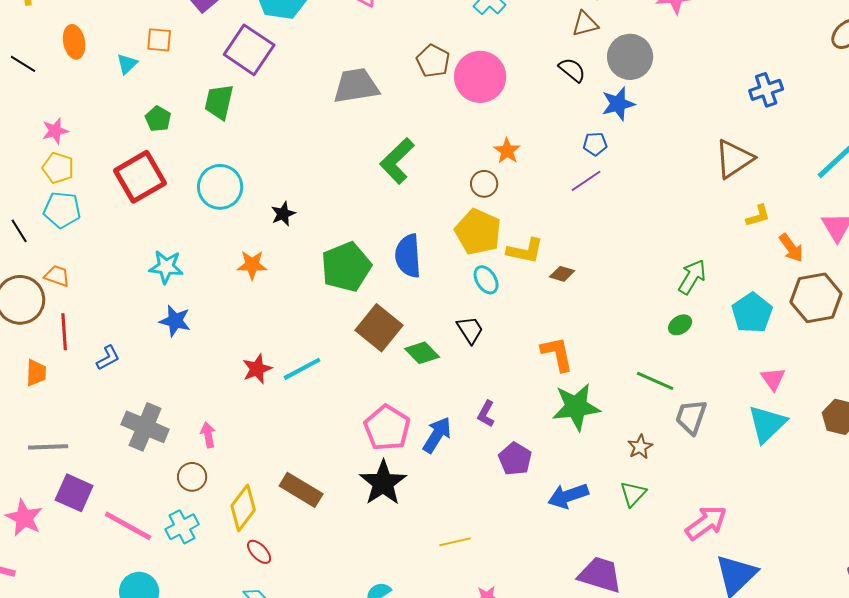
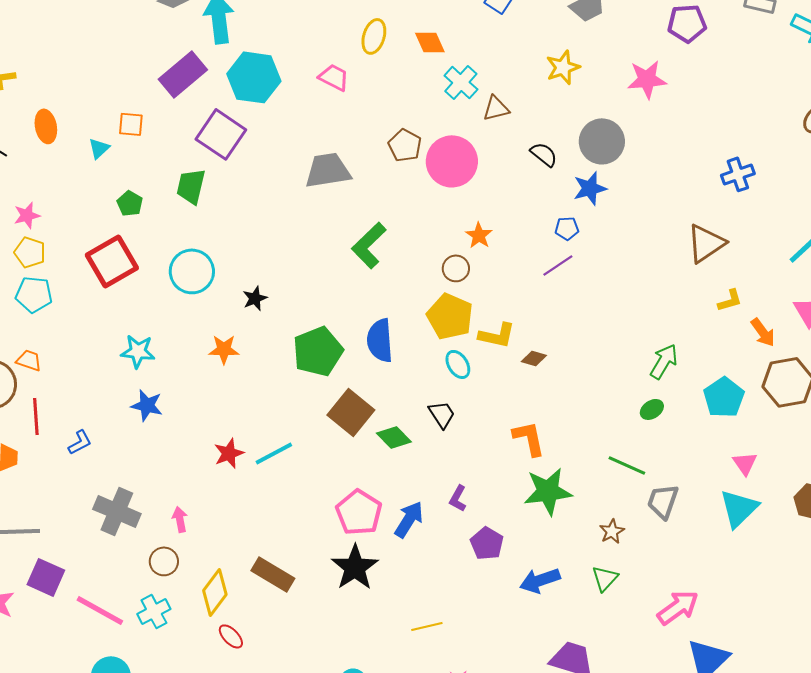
brown triangle: (585, 24) -> (496, 108), moved

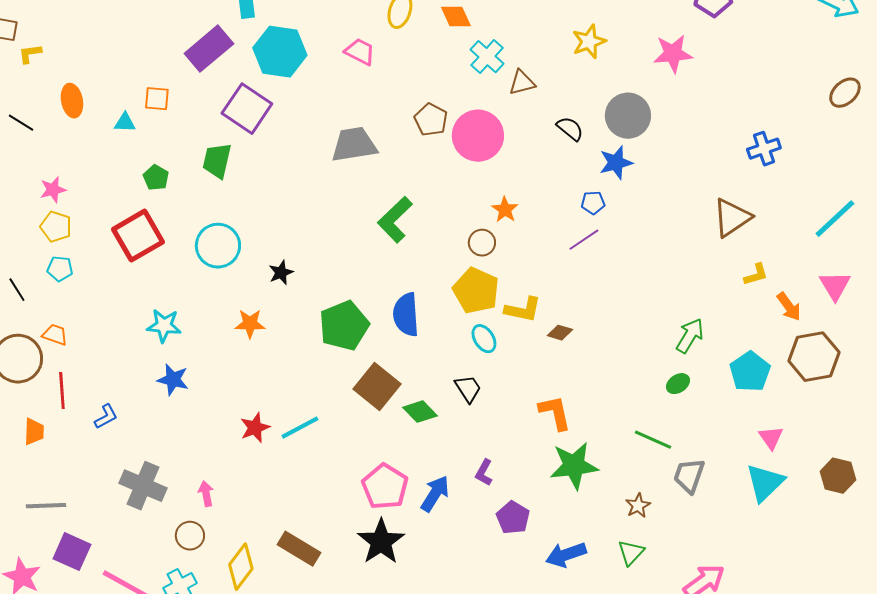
cyan triangle: (99, 148) -> (125, 123), turned 45
cyan pentagon: (34, 294) -> (60, 269), size x0.7

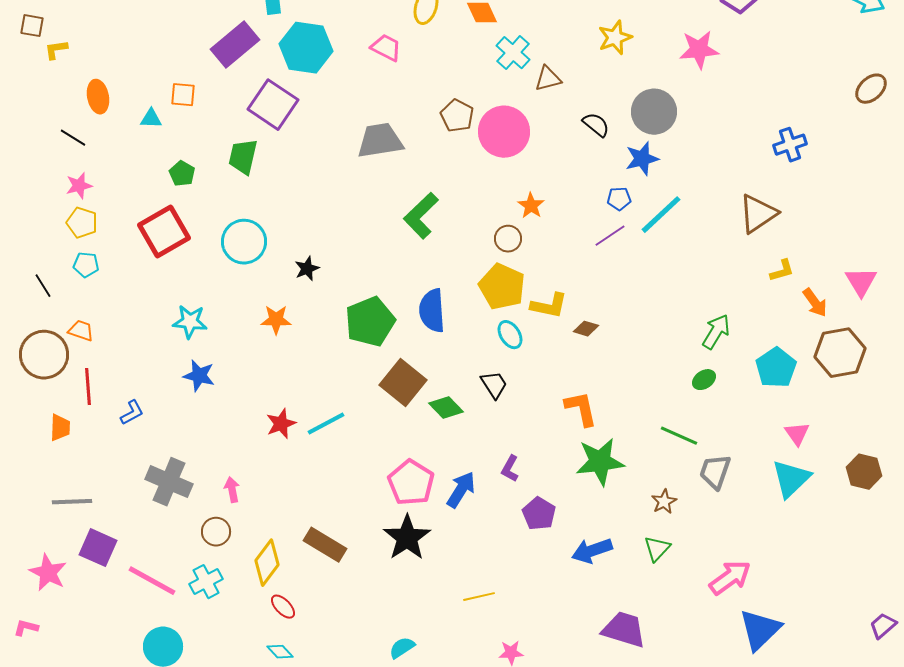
black line: (21, 123) -> (73, 138), moved
cyan line: (835, 219) -> (661, 215), moved

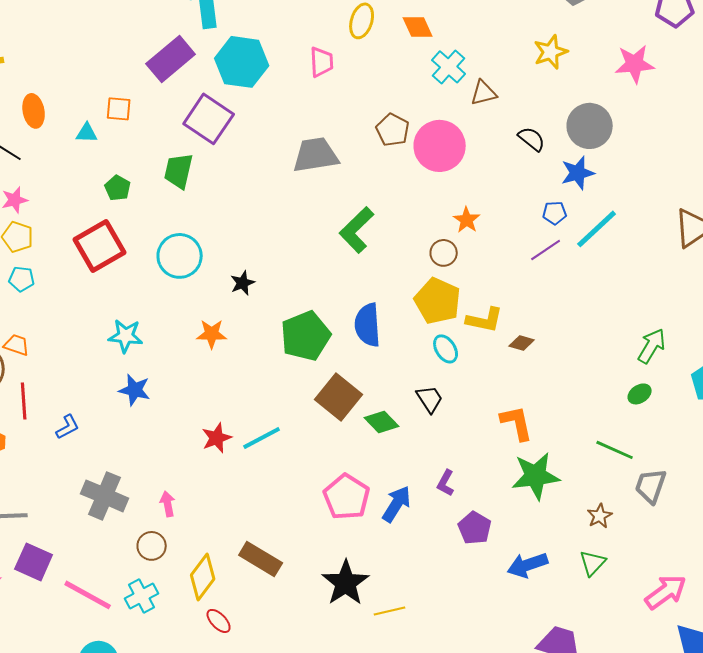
pink trapezoid: (386, 48) -> (322, 62), turned 60
black star: (407, 538) -> (346, 583), moved
yellow line: (479, 597) -> (390, 611), moved

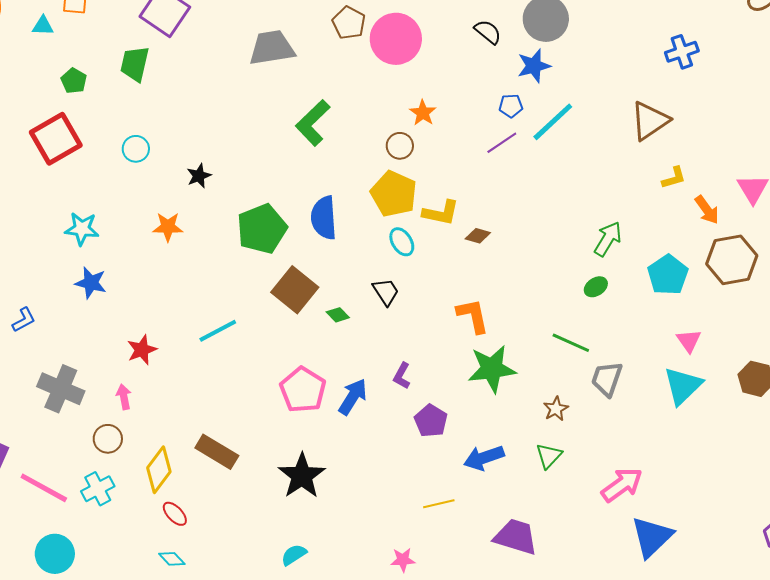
cyan circle: (180, 256) -> (136, 149), size x0.6
green diamond: (382, 422) -> (338, 315), size x0.7
red star: (217, 438) -> (142, 350), moved
yellow line: (390, 611) -> (439, 504), moved

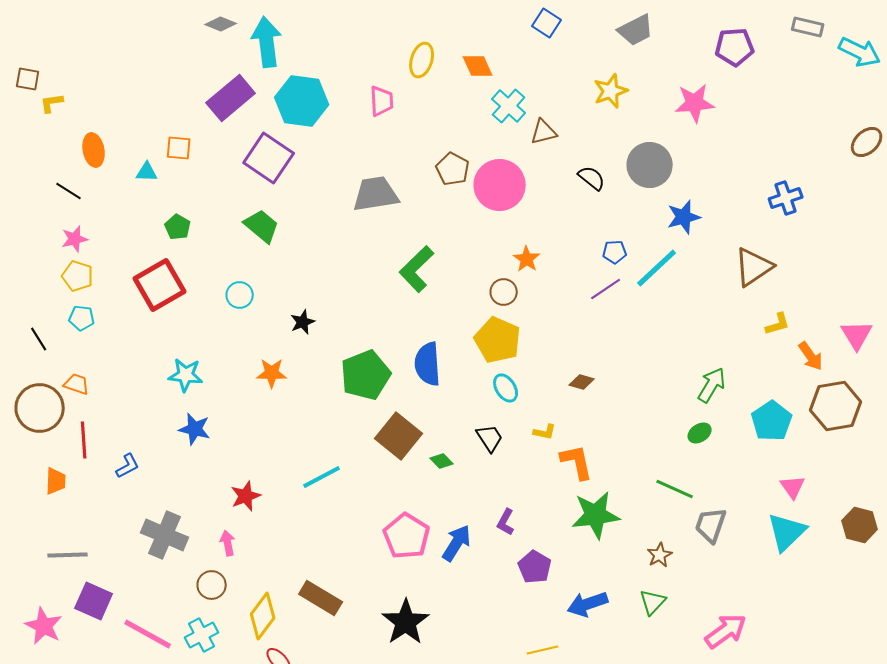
green trapezoid: (135, 64) -> (262, 226), moved, turned 117
blue star: (534, 66) -> (684, 217), moved
yellow L-shape: (441, 213) -> (545, 432), moved, size x0.6

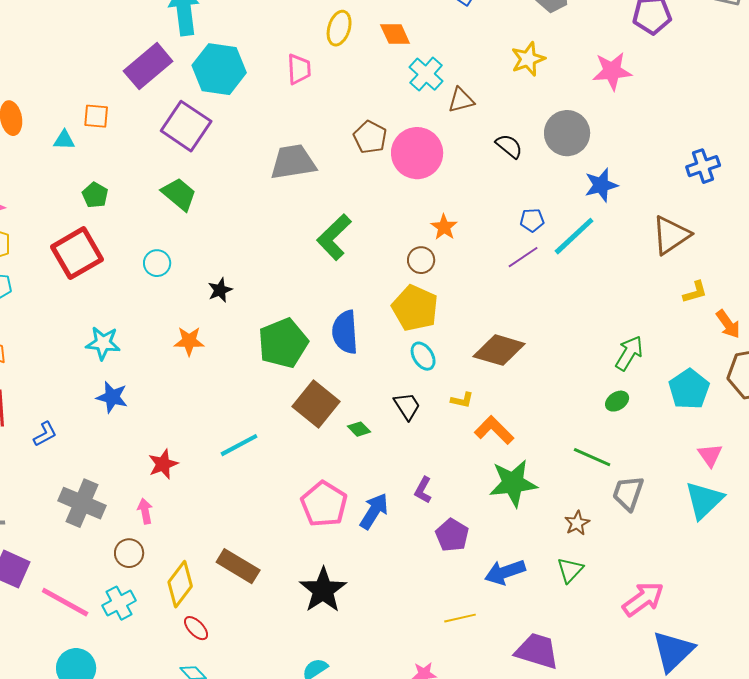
brown diamond: (582, 382) -> (499, 350), size x2.0
orange L-shape: (577, 462) -> (494, 430), turned -33

